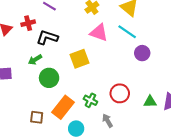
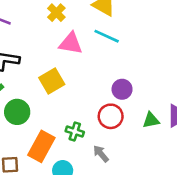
purple circle: (142, 53) -> (122, 89), moved

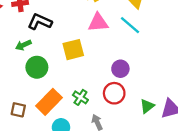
pink triangle: (71, 43) -> (98, 23), turned -30
purple circle: (122, 89) -> (120, 69), moved
green triangle: (151, 120) -> (147, 106), turned -42

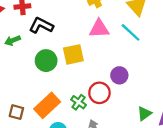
green arrow: (23, 45) -> (13, 40), moved
green circle: (37, 67) -> (46, 61), moved
red circle: (114, 93) -> (99, 93), moved

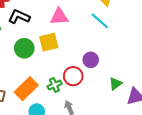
pink triangle: (99, 29) -> (59, 17), moved
green cross: (79, 102) -> (55, 85), turned 32
green triangle: (144, 114) -> (115, 84), moved

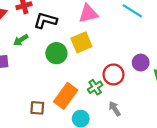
purple circle: (91, 60) -> (141, 63), moved

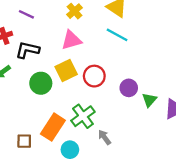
red circle: (113, 74) -> (94, 76), moved
green cross: (95, 87) -> (83, 116), size x1.5

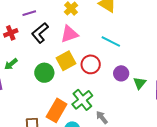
purple line: (26, 14) -> (29, 13), turned -40
cyan line: (117, 35) -> (111, 42), moved
black L-shape: (27, 50) -> (40, 33), moved, turned -50

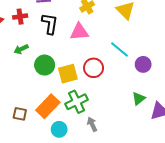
black L-shape: (40, 33) -> (50, 24), turned 125
yellow square: (66, 61) -> (68, 74), moved
green arrow: (11, 64) -> (21, 49), moved
purple circle: (121, 73) -> (143, 64), moved

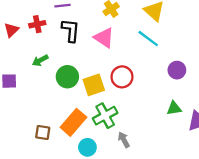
pink triangle: (79, 32) -> (104, 38), turned 42
cyan line: (119, 49) -> (148, 39), moved
green triangle: (139, 99) -> (174, 108), turned 32

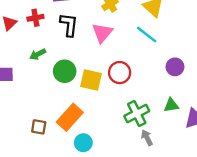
pink triangle: (104, 38) -> (102, 33), turned 35
yellow square: (94, 85) -> (91, 80), turned 30
green cross: (105, 116) -> (137, 113), moved
gray arrow: (124, 140) -> (147, 138), moved

